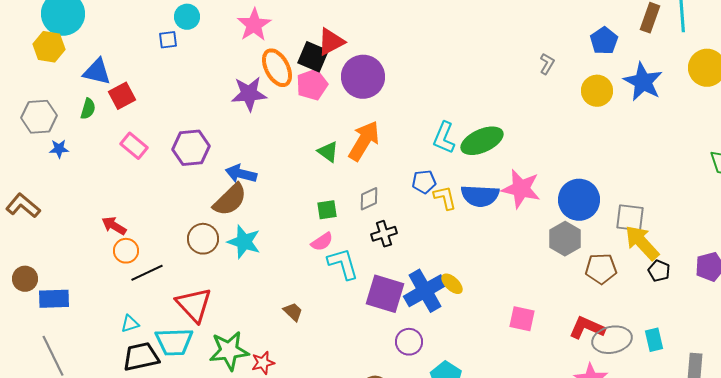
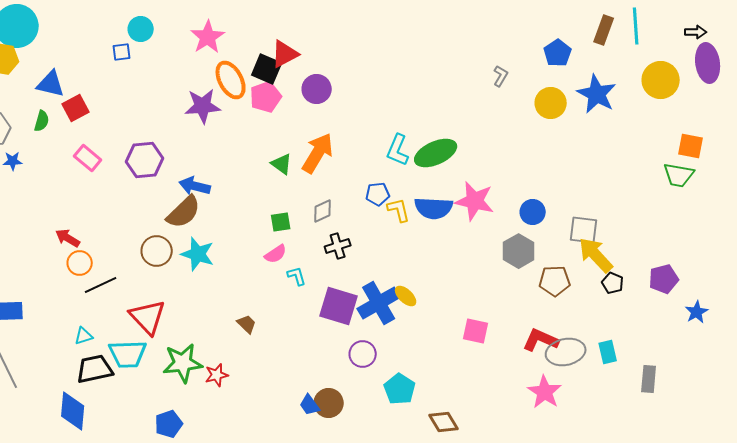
purple circle: (363, 77) -> (317, 89), size x0.7
blue circle: (579, 200) -> (533, 212), size x0.6
cyan L-shape: (343, 264) -> (297, 276), size x0.6

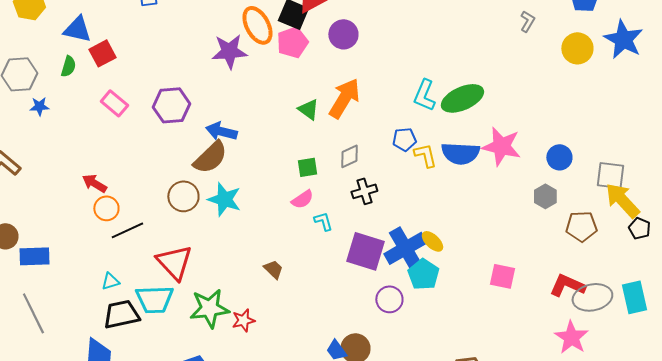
gray hexagon: (519, 251) -> (545, 196), size x0.7
cyan rectangle: (608, 352) -> (634, 297), size x1.4
cyan pentagon: (400, 389) -> (423, 274), moved

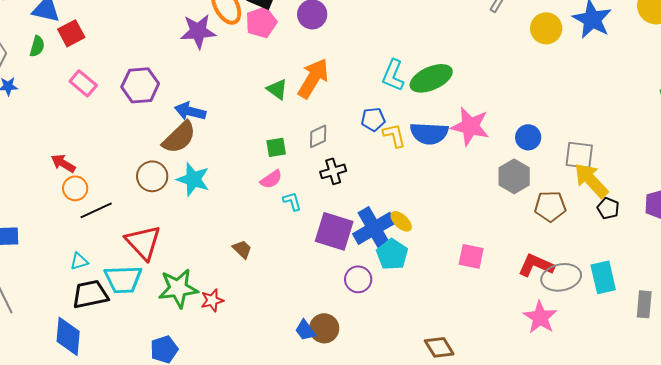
gray hexagon: (545, 196) -> (514, 176), size x1.4

